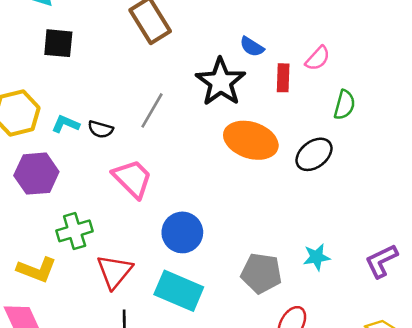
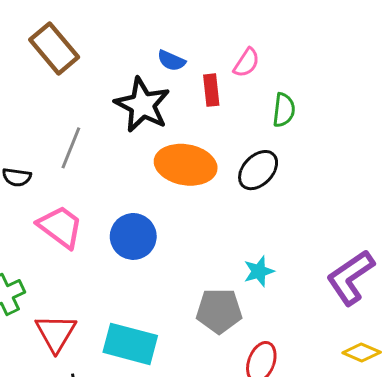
blue circle: (182, 232) -> (133, 236), moved
cyan star: (317, 257) -> (259, 271), moved
purple L-shape: (381, 261) -> (350, 277), size x1.4

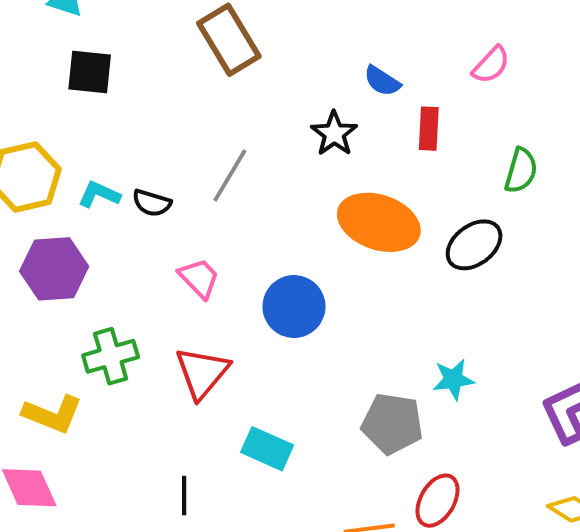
pink semicircle: (246, 63) -> (491, 65), moved
black star: (142, 105) -> (334, 134), size x0.6
pink trapezoid: (60, 227) -> (199, 278), size x0.7
red triangle: (56, 333) -> (202, 373), moved
cyan rectangle: (130, 344) -> (267, 449), size x0.7

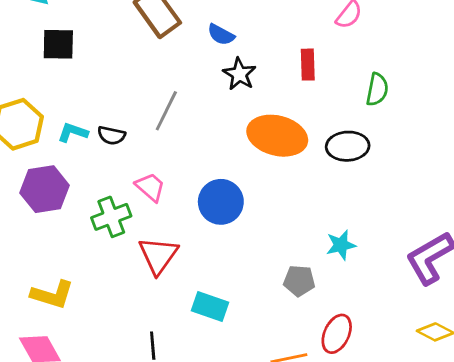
blue semicircle: (382, 81) -> (221, 35), moved
black ellipse: (474, 245) -> (348, 146), turned 39
green cross: (111, 356) -> (111, 217), moved
gray pentagon: (392, 424) -> (299, 281), size x0.7

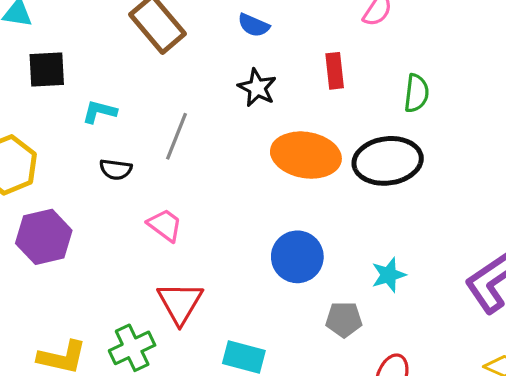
blue semicircle: (221, 35) -> (254, 25), moved
cyan L-shape: (73, 132) -> (99, 112), moved
black ellipse: (348, 146) -> (388, 161), size x1.4
blue circle: (221, 202) -> (297, 257), moved
green cross: (111, 217) -> (132, 348), moved

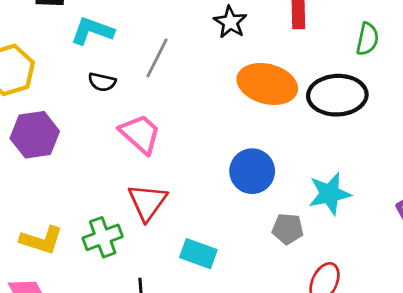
cyan L-shape: (99, 112) -> (92, 31), size x1.4
pink trapezoid: (165, 225) -> (140, 134), size x1.4
cyan star: (389, 275) -> (330, 194), size x1.4

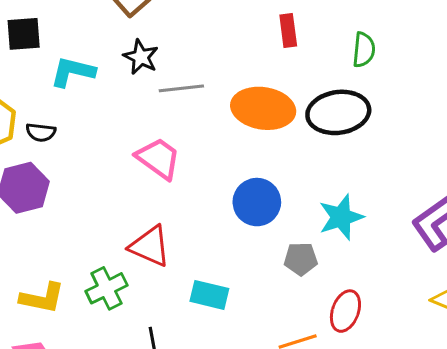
black star: (230, 22) -> (141, 57), moved
gray line: (157, 58) -> (181, 88), moved, turned 63
black semicircle: (102, 82) -> (41, 132), moved
pink trapezoid: (140, 134) -> (158, 158), moved
red triangle: (147, 202) -> (150, 246), turned -36

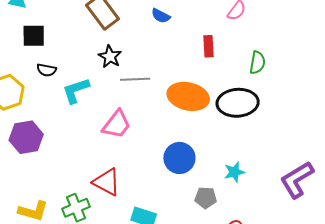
cyan L-shape: (73, 72) -> (76, 91), moved, turned -36
black semicircle: (41, 132) -> (47, 70), moved
pink trapezoid: (158, 158) -> (117, 124), turned 88
cyan star: (341, 217) -> (234, 172), size x0.7

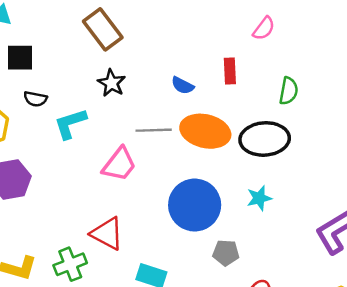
blue semicircle: (161, 16) -> (183, 85), moved
gray line: (135, 79) -> (154, 130), moved
blue circle: (179, 158) -> (195, 205), size x1.4
cyan star: (234, 172) -> (259, 198), moved

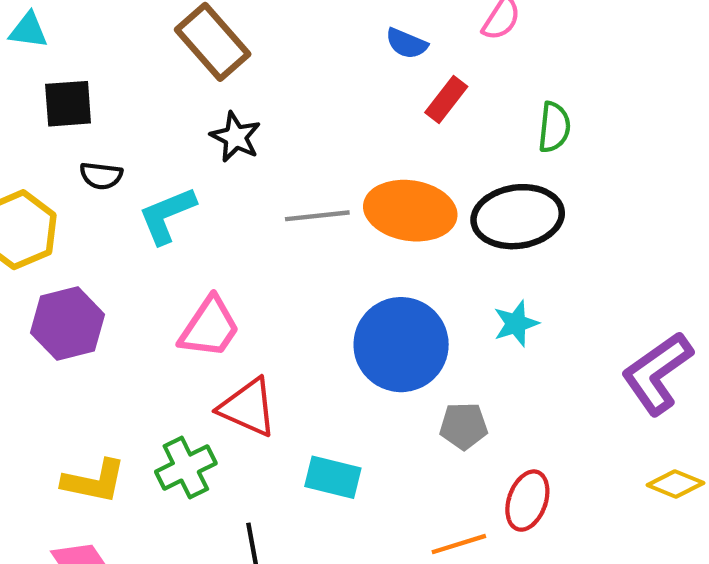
red rectangle: (230, 71) -> (446, 99), turned 45
blue semicircle: (183, 85) -> (407, 44), moved
pink trapezoid: (119, 164) -> (210, 327), moved

